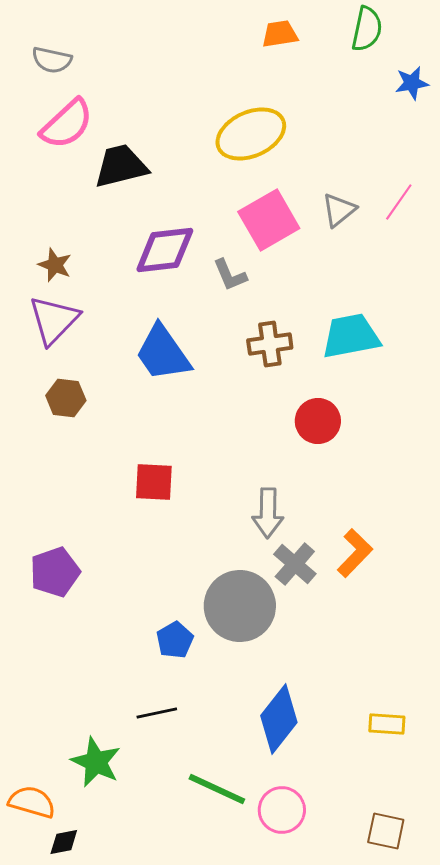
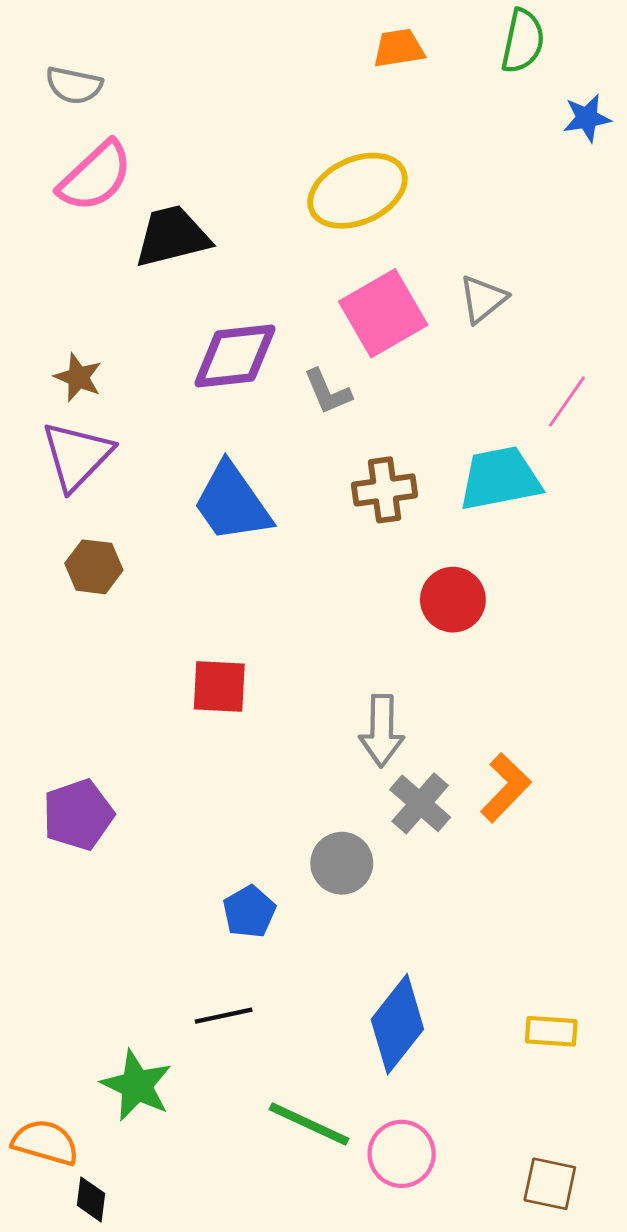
pink line: (399, 202) -> (567, 402), moved
gray circle: (240, 606) -> (342, 863), size x0.6
black diamond: (64, 842) -> (91, 1199), turned -72

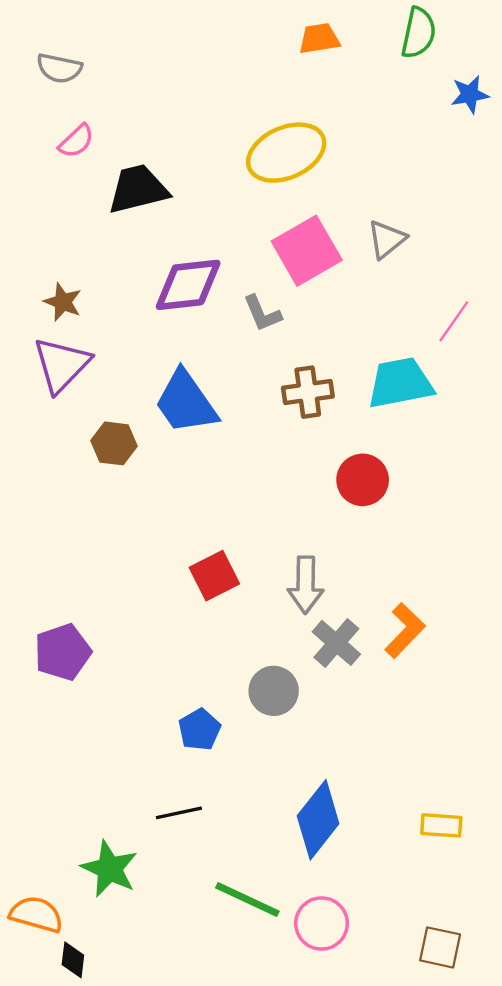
pink semicircle: (95, 176) -> (76, 141), size x0.6
brown hexagon: (94, 567) -> (114, 443), moved
red square: (219, 687) -> (214, 576), moved, turned -30

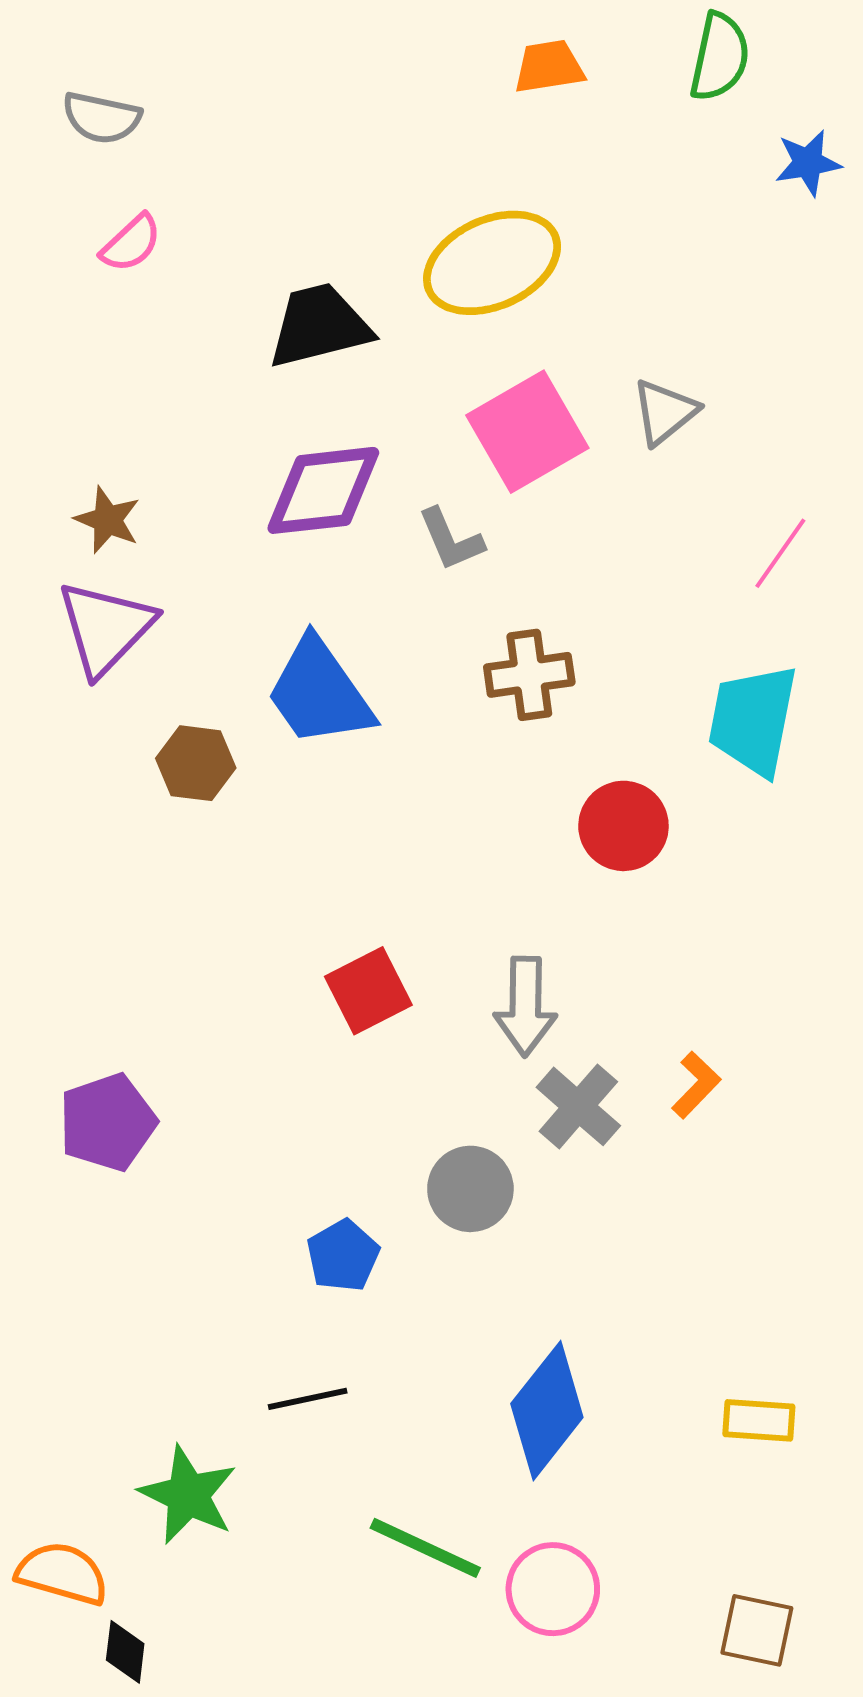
black trapezoid: (138, 189) -> (319, 326), moved
cyan trapezoid: (400, 383) -> (753, 720), moved, turned -68
orange L-shape: (405, 630) -> (696, 1085), size x0.7

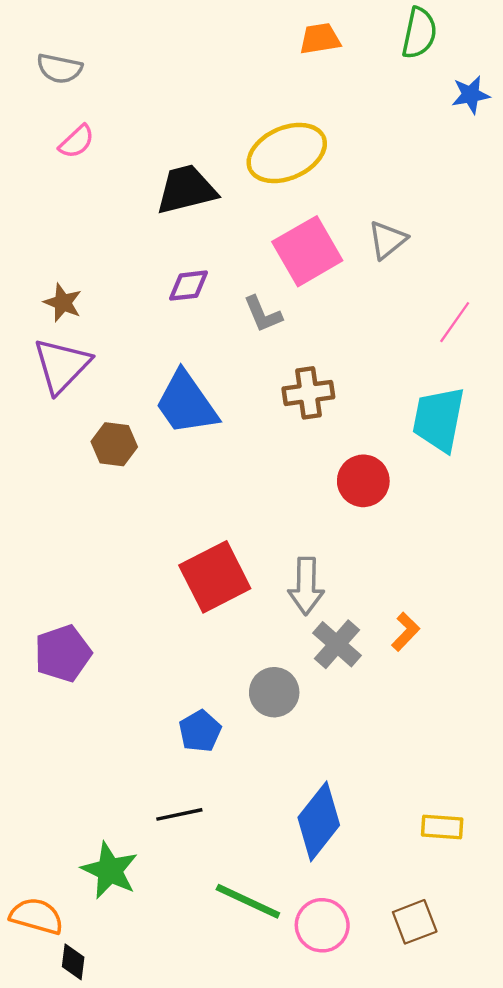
purple diamond: (323, 490) -> (188, 286), size x0.6
red square: (368, 991) -> (215, 577), size x1.4
brown square: (757, 1630) -> (415, 922), moved, turned -33

